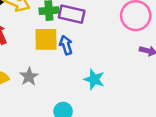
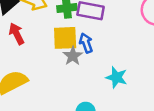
gray star: (29, 77) -> (73, 56), moved

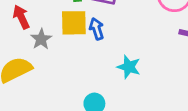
gray star: (73, 56) -> (41, 39), moved

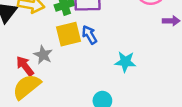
red arrow: (21, 17) -> (25, 66), moved

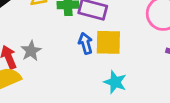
yellow square: (68, 34) -> (108, 42), moved

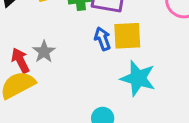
cyan star: (115, 82) -> (138, 78), size x1.4

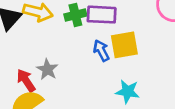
cyan star: (138, 78) -> (128, 92), moved, size x0.7

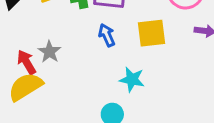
yellow square: (124, 45) -> (151, 33), moved

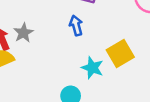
yellow square: (151, 33) -> (120, 53), moved, turned -32

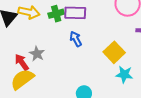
cyan star: (92, 68) -> (124, 74), moved

